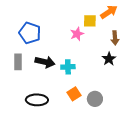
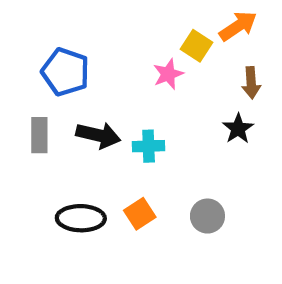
yellow square: (90, 21) -> (197, 46), turned 32
orange square: (74, 94) -> (140, 214), moved

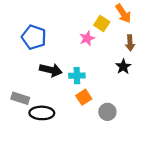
orange arrow: (238, 26) -> (123, 13), turned 90
gray rectangle: (39, 135) -> (20, 98), moved, turned -72
orange square: (140, 214) -> (84, 97), moved

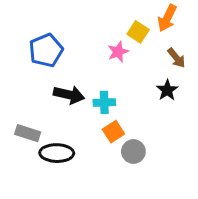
orange arrow: (123, 13) -> (167, 18), turned 60
blue pentagon: (34, 37) -> (46, 50), turned 30
brown arrow: (130, 43) -> (176, 58), turned -35
gray circle: (107, 112) -> (133, 152), moved

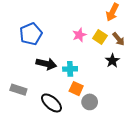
yellow square: (138, 32) -> (100, 37), moved
orange square: (113, 132) -> (76, 89), turned -32
black ellipse: (57, 153) -> (51, 103), moved, turned 40

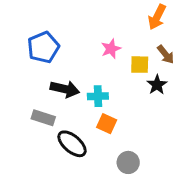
yellow square: (100, 37) -> (140, 65), moved, turned -32
gray rectangle: (18, 90) -> (43, 118), moved
gray circle: (90, 102) -> (128, 162), moved

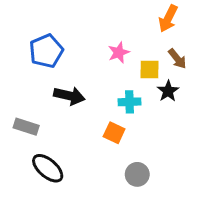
cyan cross: (98, 96) -> (130, 102), moved
gray rectangle: (43, 118) -> (26, 127), moved
black ellipse: (72, 144) -> (48, 168), moved

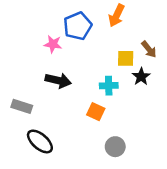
orange arrow: (168, 19) -> (117, 16), moved
blue pentagon: (46, 51) -> (78, 26), moved
pink star: (119, 52) -> (53, 44), moved, turned 30

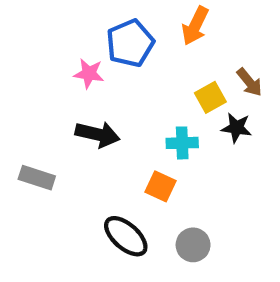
yellow square: (126, 58) -> (210, 97), turned -30
black star: (141, 77) -> (236, 128), turned -30
black ellipse: (40, 141) -> (126, 236), moved

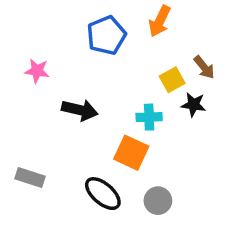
pink star: (89, 74) -> (37, 71), moved
gray rectangle: (37, 178) -> (30, 178), moved
orange square: (160, 186) -> (131, 153), size x1.4

